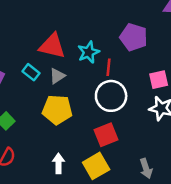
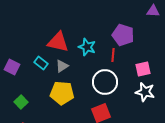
cyan star: (89, 52) -> (87, 47), turned -30
red line: (109, 67) -> (113, 55), moved

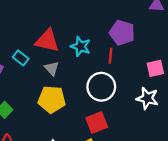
cyan rectangle: (41, 63) -> (21, 58), moved
gray triangle: (62, 66) -> (52, 68), turned -40
pink square: (143, 69) -> (155, 68), moved

